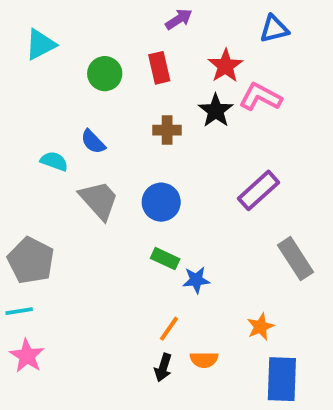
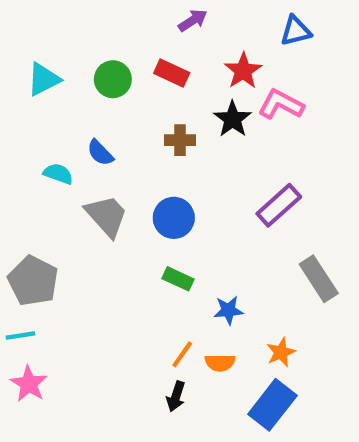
cyan triangle: (41, 44) -> (44, 79), moved
red rectangle: (159, 68) -> (172, 73), turned -52
blue star: (196, 280) -> (228, 310), moved
orange semicircle: (204, 360) -> (220, 363), moved
blue rectangle: (282, 379) -> (272, 405), moved, turned 36

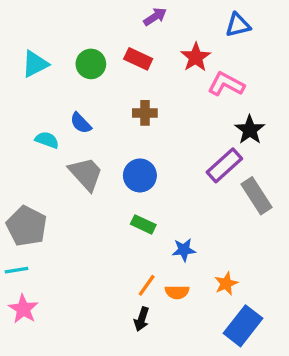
black star: (233, 119) -> (250, 130), moved
gray rectangle: (319, 279) -> (256, 196), moved
blue rectangle: (272, 405) -> (243, 326), moved

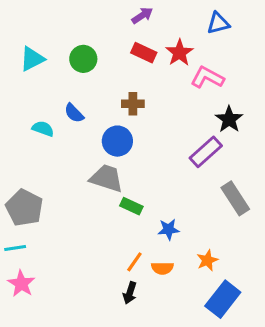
red rectangle: (138, 59) -> (144, 53), moved
gray trapezoid: (86, 174) -> (107, 178), moved, turned -30
blue circle: (140, 175) -> (117, 141), moved
gray rectangle: (256, 196) -> (235, 198), moved

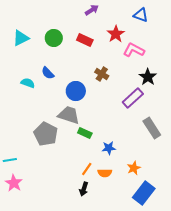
blue triangle: (218, 23) -> (141, 15), turned 35
red rectangle: (144, 53) -> (85, 40), moved
brown cross: (133, 104) -> (102, 74), moved, turned 32
gray pentagon: (24, 208) -> (46, 134), moved

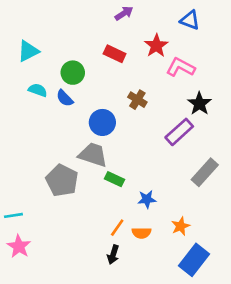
green circle: (54, 38) -> (73, 73), moved
cyan semicircle: (28, 83) -> (38, 90), moved
gray rectangle: (152, 128) -> (205, 172), turned 75

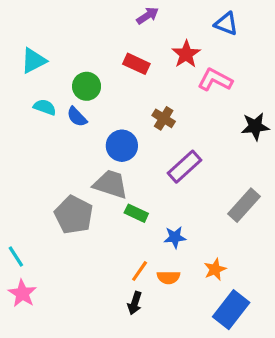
black star: (199, 104) -> (255, 126), moved, turned 30
purple rectangle: (179, 132) -> (185, 167), moved
cyan line: (13, 215) -> (16, 257), turned 66

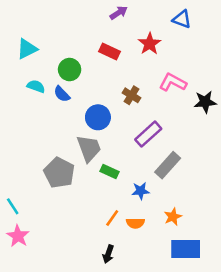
pink L-shape: (215, 80) -> (173, 82), moved
gray trapezoid: (111, 184) -> (89, 148), turned 52
gray rectangle: (244, 205) -> (168, 165), moved
black arrow: (135, 303) -> (108, 254), moved
blue rectangle: (231, 310) -> (186, 249), turned 52

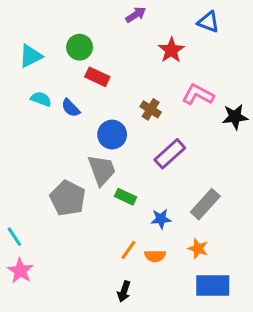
red rectangle: (110, 51) -> (97, 77), moved
green circle: (70, 70) -> (80, 47), moved
gray rectangle: (168, 165) -> (205, 204), moved
orange star: (173, 217) -> (198, 249), turned -30

